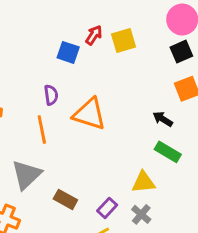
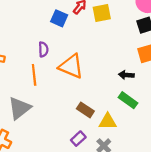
black arrow: (163, 119) -> (126, 75), turned -32
brown rectangle: (65, 199) -> (85, 110), moved

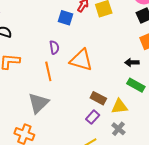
purple rectangle: (78, 139) -> (93, 117), moved

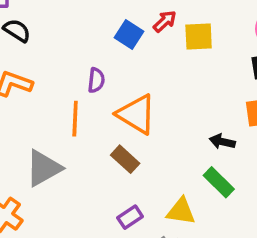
brown rectangle: (98, 98) -> (125, 159), moved

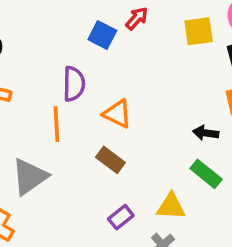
yellow square: (199, 36) -> (199, 31), moved
purple semicircle: (96, 80) -> (74, 84), size x1.4
orange triangle: (136, 114) -> (117, 114), size x0.7

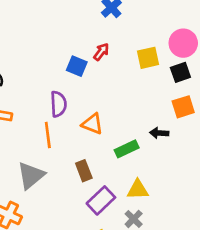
brown rectangle: (110, 160) -> (84, 171), moved, turned 36
green rectangle: (206, 174) -> (127, 149), moved, turned -60
purple rectangle: (121, 217) -> (101, 200), size x1.5

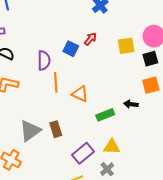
purple semicircle: (58, 104) -> (44, 60), moved
orange line: (48, 135) -> (56, 82), moved
brown rectangle: (84, 171) -> (56, 129), moved

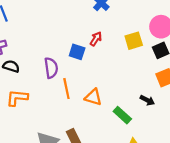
black arrow: (131, 104) -> (147, 100), turned -152
green rectangle: (105, 115) -> (122, 115), turned 72

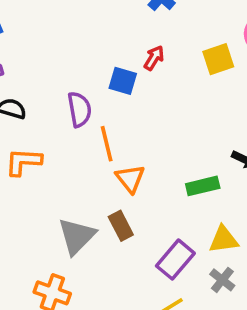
orange triangle: (93, 97) -> (130, 179), moved, turned 36
green rectangle: (122, 115) -> (203, 186), turned -54

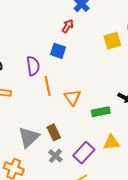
red arrow: (154, 58) -> (68, 26), moved
orange triangle: (130, 179) -> (72, 97), moved
gray cross: (222, 280) -> (55, 156), moved

